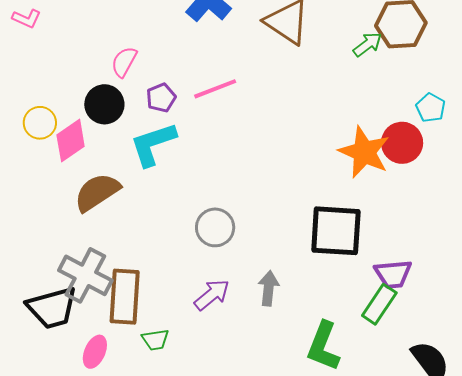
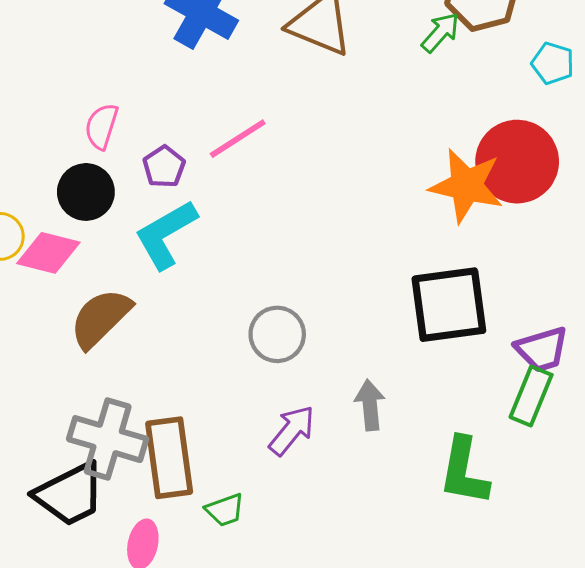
cyan pentagon: (431, 108) -> (553, 63), moved
pink diamond: (71, 141) -> (48, 253), turned 60
red circle: (402, 143) -> (517, 162), size x1.4

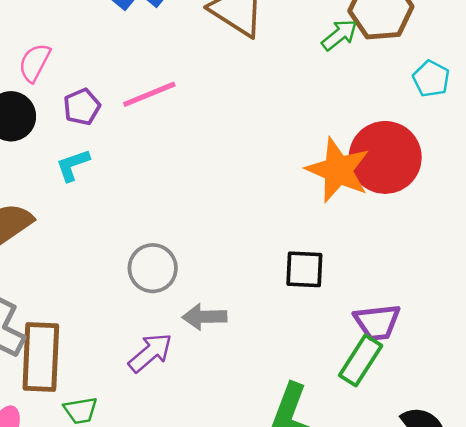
cyan L-shape: (166, 234) -> (73, 165), size x0.6
black square: (449, 305) -> (304, 269), size x0.6
gray arrow: (370, 405) -> (204, 317), moved, turned -96

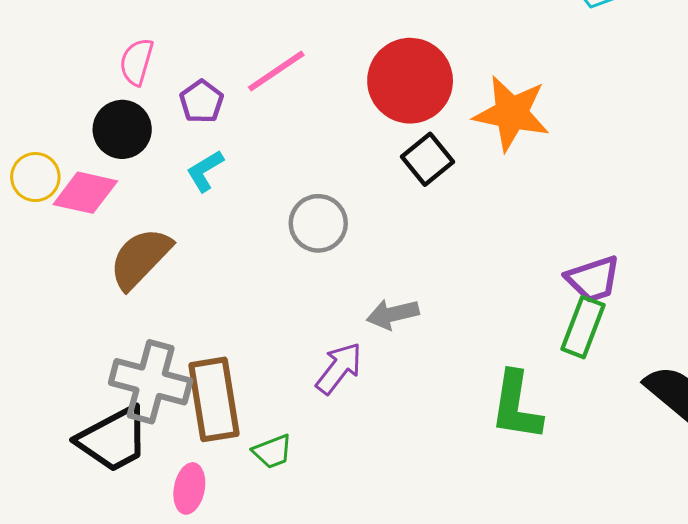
red circle: (385, 157) -> (410, 81), moved
gray circle: (153, 268) -> (318, 223), moved
black square: (304, 269) -> (428, 159), moved, turned -30

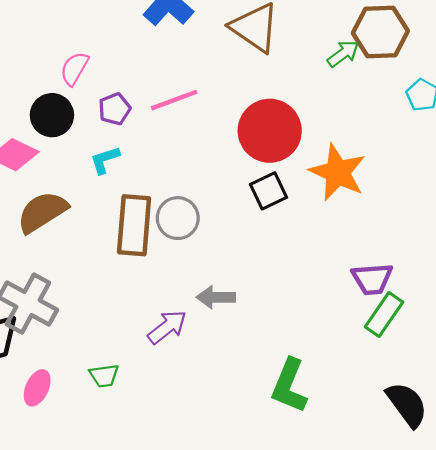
purple trapezoid: (593, 279) -> (372, 279), moved
green rectangle: (583, 327) -> (384, 315), moved
brown rectangle: (214, 399) -> (134, 225), moved

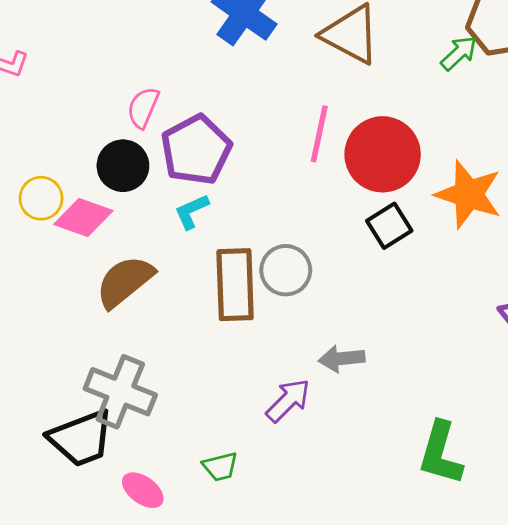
pink line: (174, 100) -> (319, 134), moved, turned -51
purple pentagon: (115, 109) -> (196, 150), size x1.8
pink ellipse: (37, 388) -> (143, 490), turned -72

